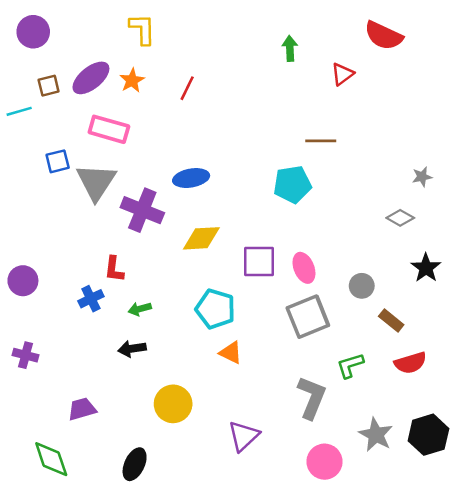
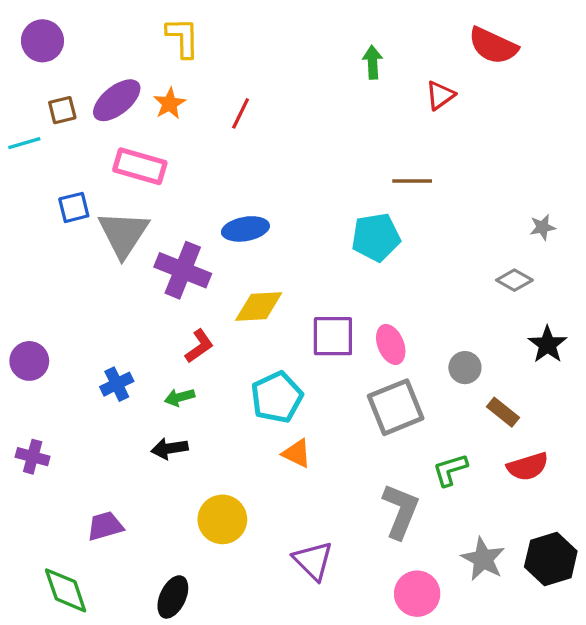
red L-shape: (114, 269) -> (199, 346), moved, turned -132
cyan pentagon: (215, 309) -> (277, 397), turned 30
purple triangle: (244, 436) -> (313, 561), turned -32

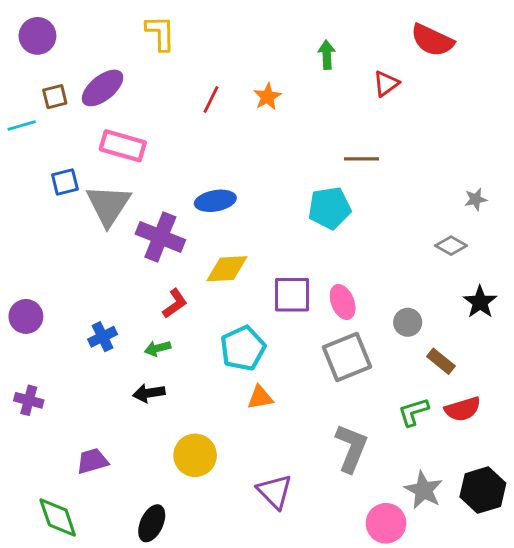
orange star: (170, 104) -> (267, 97), moved
orange triangle: (297, 453) -> (260, 397), turned -36
green L-shape: (450, 470) -> (413, 412), moved
pink circle: (417, 594) -> (386, 523), moved

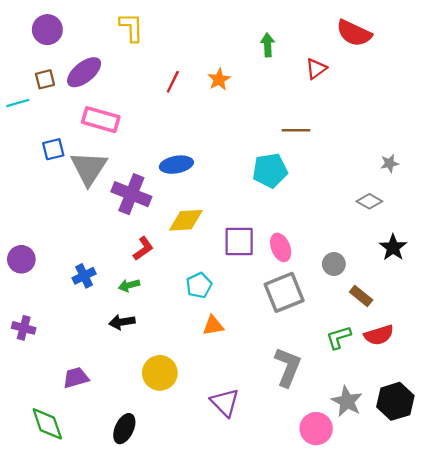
purple circle: (37, 36) -> (47, 30), moved
cyan pentagon: (243, 348) -> (199, 285), size x0.7

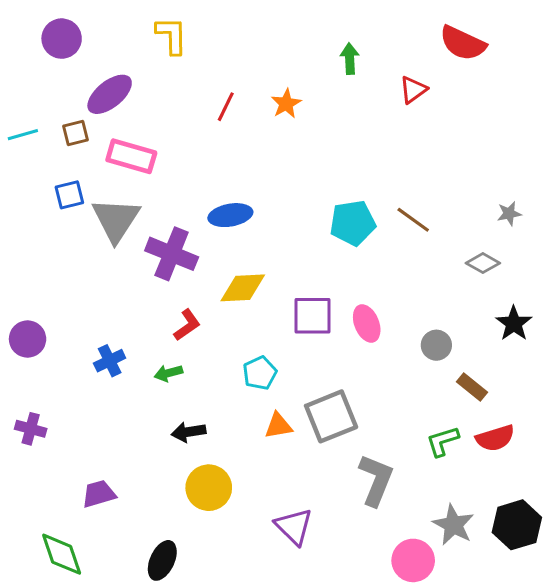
brown square: (45, 79) -> (76, 133), moved
brown line: (296, 130) -> (413, 220), moved, turned 36
gray square: (284, 292) -> (331, 416), moved
black arrow: (122, 322) -> (189, 432), moved

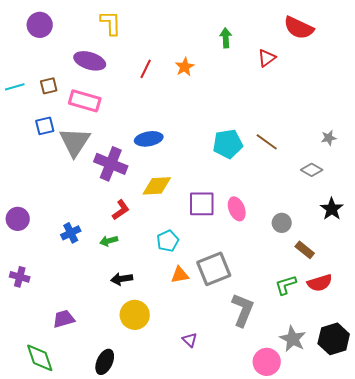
purple ellipse: (110, 94) -> (90, 61), moved, turned 56
purple triangle: (294, 526) -> (190, 340), size x0.6

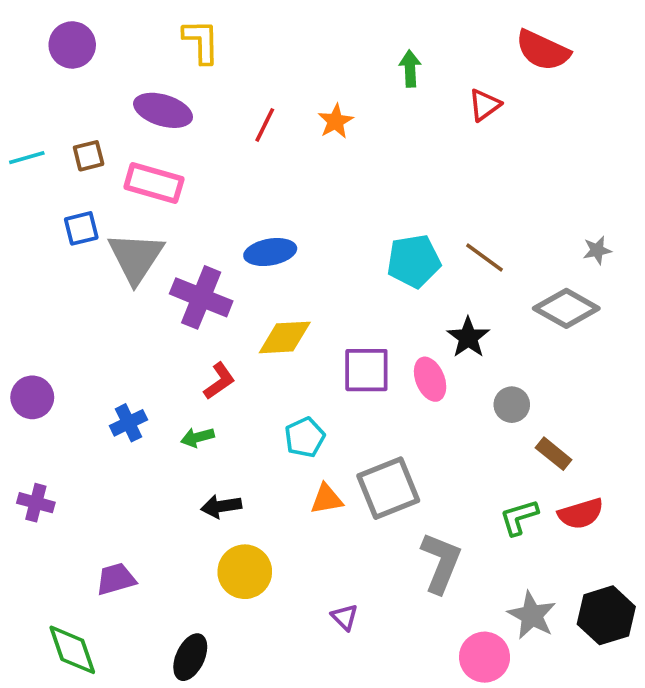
gray diamond: (312, 170) -> (566, 308), size x1.6
black star: (332, 209) -> (468, 337), moved

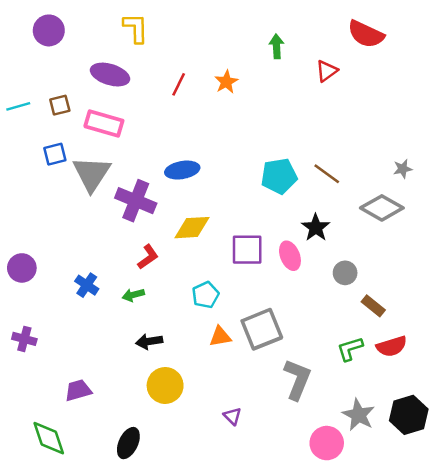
blue cross: (129, 423) -> (87, 285), turned -30

